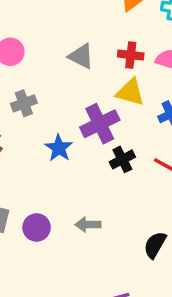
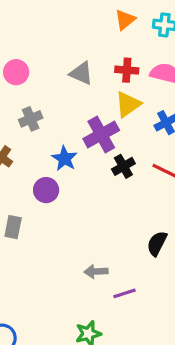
yellow triangle: (130, 92) -> (128, 104), turned -48
gray arrow: (88, 225) -> (96, 272), moved
purple circle: (37, 227) -> (46, 190), moved

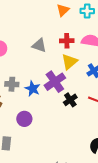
gray cross: (31, 119) -> (12, 84), moved, turned 32
blue star: (65, 159) -> (33, 89), moved

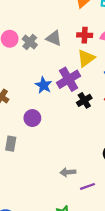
gray cross: (12, 84) -> (30, 42), moved, turned 32

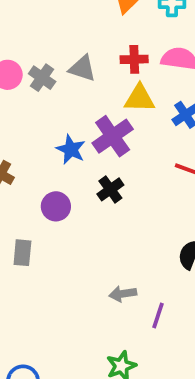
yellow triangle: (86, 58) -> (140, 98), turned 42
black cross: (84, 100) -> (110, 189), moved
purple line: (87, 186) -> (158, 316), turned -48

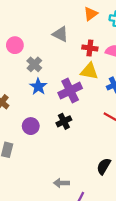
gray triangle: (82, 68) -> (60, 34), moved
gray cross: (42, 78) -> (34, 64), moved
blue star: (71, 149) -> (38, 87), moved

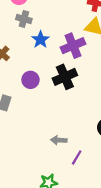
gray cross: (34, 64) -> (24, 19), moved, turned -32
black cross: (64, 121) -> (65, 77), size x1.5

